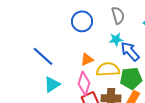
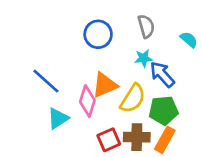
orange triangle: (87, 59) -> (105, 85), size x1.5
yellow semicircle: (108, 69) -> (133, 98), turned 125
pink diamond: (84, 83) -> (87, 101), moved

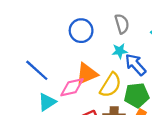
pink diamond: (87, 101) -> (72, 87), turned 60

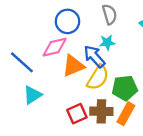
blue arrow: (135, 65) -> (94, 56), moved
pink diamond: (72, 87) -> (55, 47), moved

